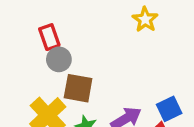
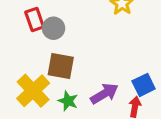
gray circle: (59, 59) -> (53, 28), moved

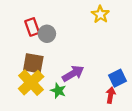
brown square: (61, 66) -> (33, 63), moved
purple arrow: (104, 94) -> (73, 74), moved

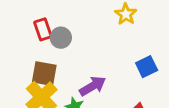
blue square: (117, 78) -> (147, 67), moved

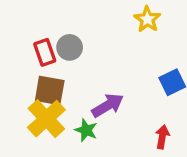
red rectangle: (43, 29) -> (45, 52), moved

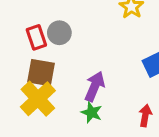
purple arrow: (108, 105) -> (95, 86), turned -36
green star: (86, 130) -> (92, 112), moved

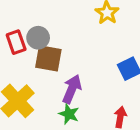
brown square: (41, 73) -> (48, 58), moved

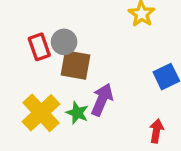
green star: (69, 114) -> (77, 113), moved

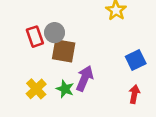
yellow cross: (41, 113) -> (36, 89), size x0.7
red arrow: (156, 131) -> (134, 94), moved

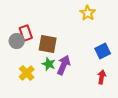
gray circle: (55, 33) -> (17, 41), moved
green star: (65, 89) -> (49, 64), moved

